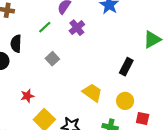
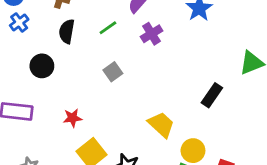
black semicircle: (16, 44) -> (67, 31), moved
yellow circle: (125, 101) -> (193, 151), moved

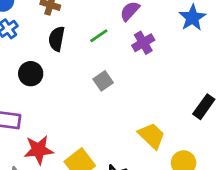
red star: (73, 118) -> (39, 150), moved, size x1.5

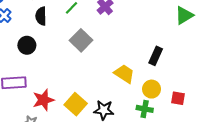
gray square: (103, 81) -> (81, 40), size x1.5
black rectangle: (204, 107) -> (156, 56), moved

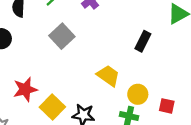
black rectangle: (156, 56) -> (143, 41), moved
red star: (43, 100) -> (25, 89), moved

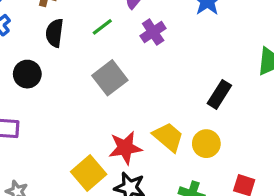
red star: (25, 89) -> (125, 148), moved
yellow circle: (138, 94) -> (206, 144), moved

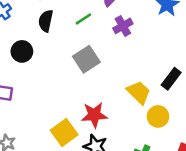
yellow trapezoid: (168, 137) -> (139, 92), moved

